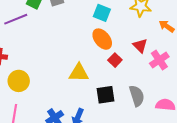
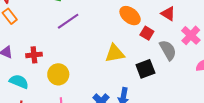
purple line: (16, 19) -> (68, 21), moved
pink cross: (159, 60) -> (191, 35), moved
gray semicircle: (137, 96) -> (168, 50), moved

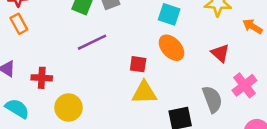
red square: (147, 33) -> (138, 64), moved, turned -32

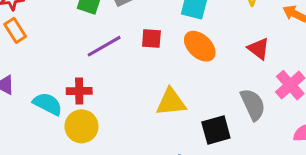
red square: (138, 64) -> (151, 39), moved
red cross: (42, 78) -> (79, 91), moved
cyan semicircle: (17, 109) -> (48, 104), moved

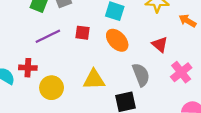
gray semicircle: (253, 104) -> (141, 75), moved
yellow circle: (81, 126) -> (52, 88), moved

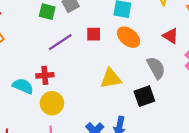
yellow circle: (52, 88) -> (52, 103), moved

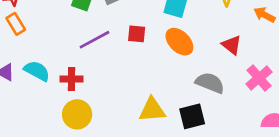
gray semicircle: (156, 68) -> (210, 83), turned -45
yellow triangle: (111, 78) -> (152, 110), moved
cyan semicircle: (23, 86) -> (37, 71), moved

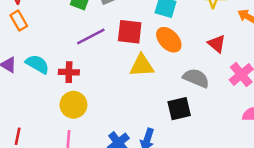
red square: (137, 34) -> (130, 32), size x1.5
yellow triangle: (152, 110) -> (142, 66), moved

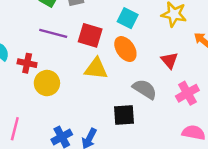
purple line: (91, 36) -> (53, 33), turned 32
yellow circle: (73, 105) -> (47, 83), moved

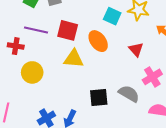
cyan square: (128, 18) -> (112, 16), moved
red cross: (27, 63) -> (16, 46), moved
gray semicircle: (145, 89) -> (129, 94), moved

